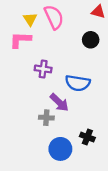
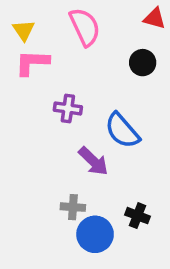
yellow triangle: (30, 19) -> (24, 30), moved
blue semicircle: (78, 83) -> (122, 131), turned 40
gray cross: (46, 118) -> (73, 207), moved

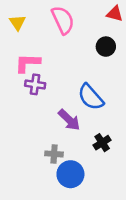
pink L-shape: (32, 63) -> (27, 63), moved
purple cross: (68, 108) -> (35, 84), moved
black cross: (138, 216) -> (102, 143), moved, turned 36

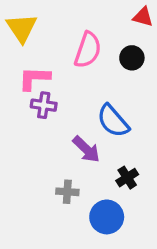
pink semicircle: (63, 20) -> (88, 50), moved, turned 44
yellow triangle: (17, 23) -> (22, 28), size x1.5
blue circle: (70, 174) -> (107, 217), moved

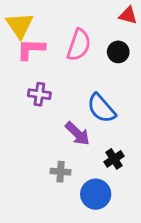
pink L-shape: (34, 78) -> (31, 49), moved

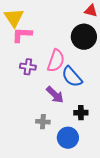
pink semicircle: (79, 45) -> (56, 61), moved
black circle: (118, 52) -> (84, 37), size x1.6
black cross: (114, 159) -> (81, 113), turned 32

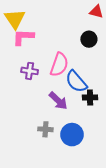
black circle: (84, 37) -> (89, 39), size x0.6
black cross: (81, 113) -> (90, 97), moved
blue circle: (68, 138) -> (72, 135), moved

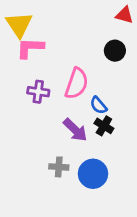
blue semicircle: (76, 82) -> (98, 105), size x0.6
black cross: (90, 97) -> (104, 126), moved, turned 32

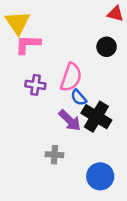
blue semicircle: (98, 105) -> (79, 98), moved
black cross: (104, 126) -> (96, 117), size x1.6
blue circle: (93, 174) -> (100, 176), moved

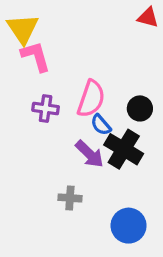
pink L-shape: (28, 44) -> (36, 56), turned 72
black circle: (107, 47) -> (140, 108), moved

